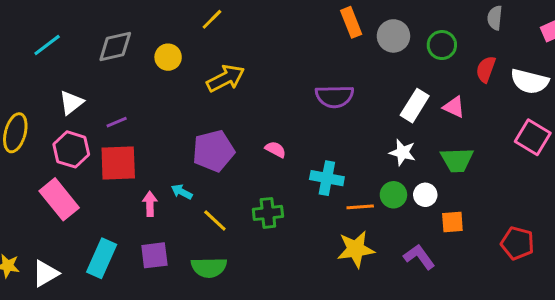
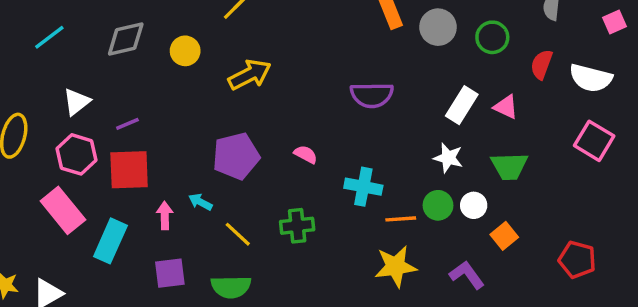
orange square: (452, 222) -> (504, 236), turned -35
cyan rectangle: (102, 258) -> (110, 241), moved

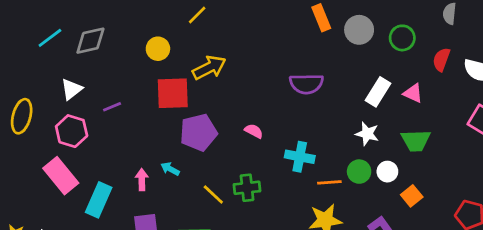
gray diamond: (126, 39) -> (90, 41), moved
red square: (129, 170) -> (173, 93), moved
yellow line: (238, 234) -> (213, 194), moved

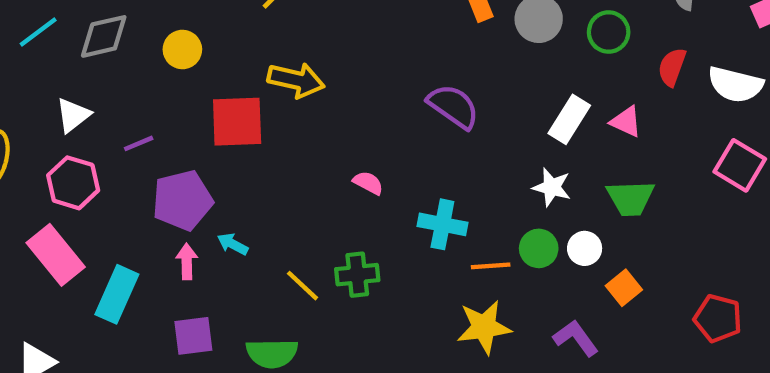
yellow circle: (158, 49) -> (182, 50), moved
yellow arrow: (209, 68) -> (296, 80), turned 40
purple semicircle: (306, 84) -> (453, 106), turned -144
purple pentagon: (198, 132) -> (182, 200), moved

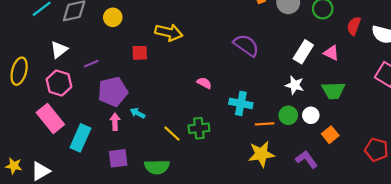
red square: (237, 122) -> (140, 53), size x0.6

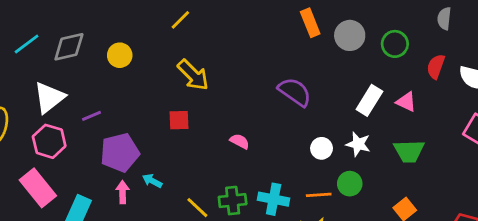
yellow arrow: (169, 32) -> (193, 75), turned 32
white triangle: (59, 50) -> (49, 98), size x1.4
red square: (140, 53) -> (179, 120), moved
cyan cross: (241, 103) -> (274, 199), moved
white circle: (311, 115) -> (322, 148), moved

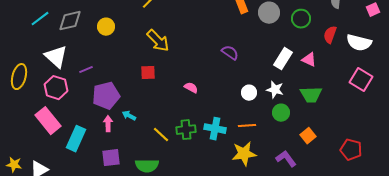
purple semicircle: (295, 92) -> (230, 53), size x0.7
white triangle: (49, 98) -> (56, 57), turned -40
green circle: (350, 184) -> (281, 113), moved

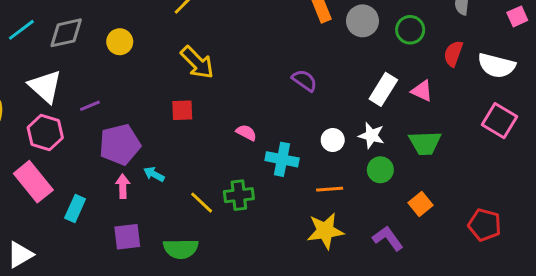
cyan cross: (215, 129) -> (282, 159), moved
cyan rectangle: (76, 139) -> (75, 209), size x0.7

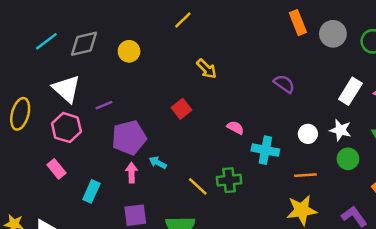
yellow arrow: (197, 63) -> (207, 69), moved, size x0.7
red square: (182, 110) -> (182, 109), turned -36
pink rectangle: (33, 182) -> (56, 169), size x0.6

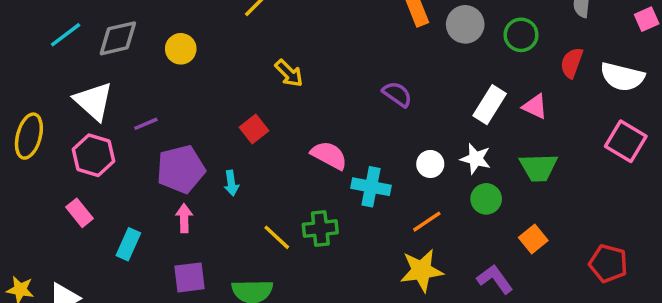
pink semicircle: (235, 128) -> (329, 155), size x1.5
cyan arrow: (158, 163) -> (231, 183), moved, turned -126
orange line: (305, 175) -> (427, 222), turned -30

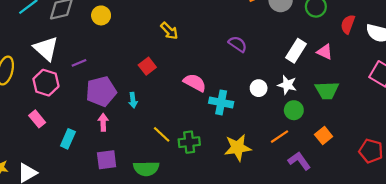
orange line: (427, 222) -> (279, 137), moved
green cross: (320, 229) -> (189, 142), moved
yellow star: (422, 270) -> (238, 148), moved

